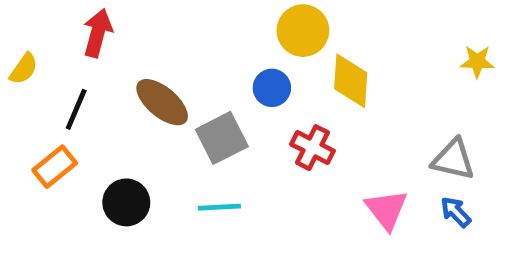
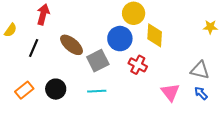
blue circle: (272, 88) -> (120, 39), size x1.5
orange rectangle: (55, 167) -> (24, 90), moved

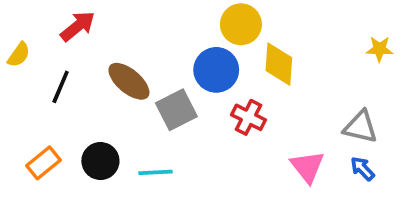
red arrow: (43, 14) -> (78, 26), turned 36
cyan line: (97, 91) -> (155, 172), moved

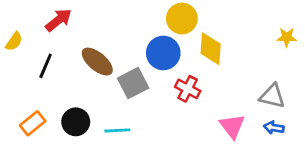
blue arrow: (362, 169) -> (274, 128), turned -36

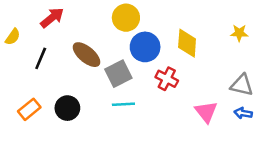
yellow circle: (182, 19) -> (126, 18), moved
yellow star: (287, 37) -> (239, 33), moved
cyan line: (117, 130) -> (123, 104), moved

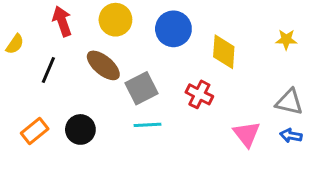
red arrow: (52, 18) -> (62, 21), turned -70
yellow circle: (126, 18) -> (115, 20), moved
blue circle: (145, 47) -> (173, 29), moved

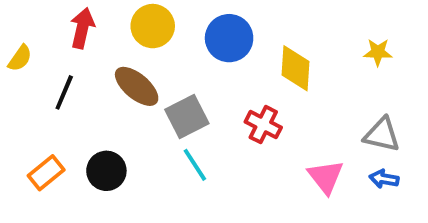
red arrow: (62, 21) -> (82, 28), turned 32
cyan line: (148, 125) -> (195, 165), turned 60

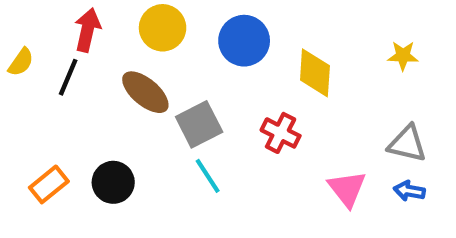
black line: (64, 92) -> (68, 77), moved

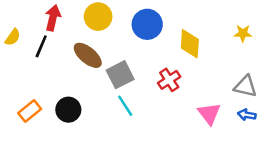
red cross: (281, 133) -> (169, 80), turned 30

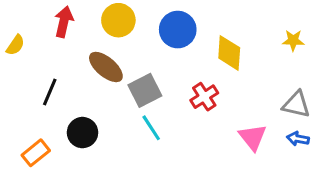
black line: (41, 46) -> (50, 92), moved
orange rectangle: (30, 111) -> (36, 153), moved

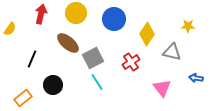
yellow diamond: (229, 53) -> (147, 34), turned 30
gray triangle: (296, 104) -> (172, 52), moved
blue arrow: (298, 139) -> (196, 78), moved

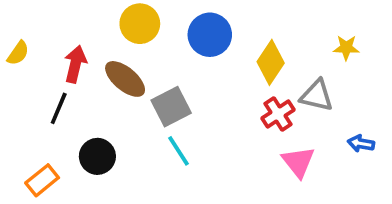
red arrow: (41, 14) -> (75, 64), moved
red cross: (131, 62) -> (278, 114), moved

